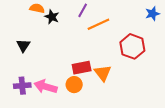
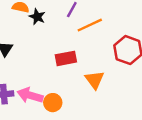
red rectangle: (82, 68) -> (66, 58), moved
orange circle: (74, 85) -> (53, 103), moved

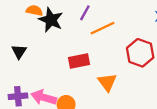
black star: (37, 17) -> (51, 20), size x1.5

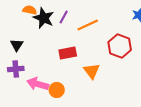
purple line: (85, 13) -> (64, 17), moved
purple cross: (18, 96) -> (16, 69), moved

